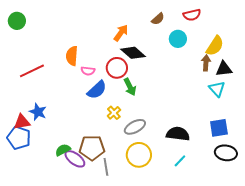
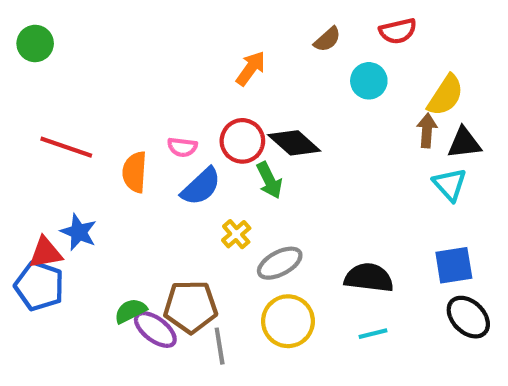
black diamond: (133, 53) -> (294, 143), moved
orange semicircle: (72, 56) -> (135, 172), moved
red line: (32, 71) -> (66, 147), turned 45
black ellipse: (226, 153) -> (468, 317), turned 35
cyan line: (180, 161) -> (373, 334), turned 32

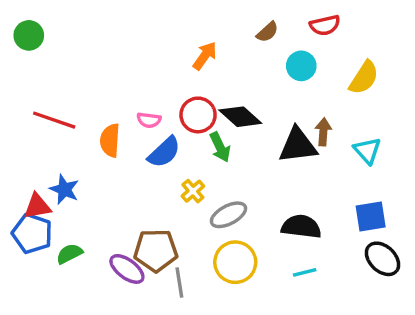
brown arrow: (427, 131) -> (323, 132), moved
black triangle: (464, 143) -> (298, 145), moved, size x1.4
green semicircle: (130, 311) -> (69, 254), moved

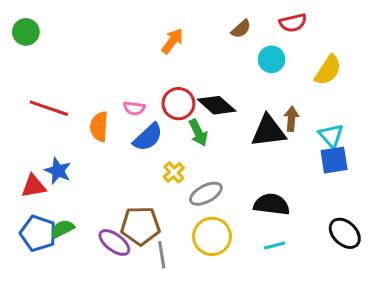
orange arrow: (205, 56) -> (172, 41), moved
blue square: (371, 217) -> (334, 160), moved
blue pentagon: (32, 233) -> (38, 233), moved

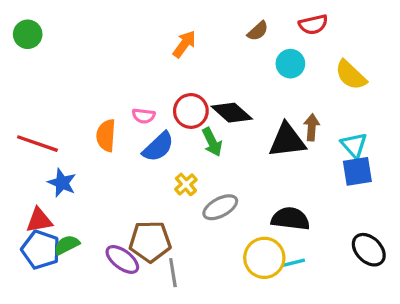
yellow semicircle: (328, 70) -> (351, 75), turned 100
red line: (49, 108) -> (37, 144), moved
red triangle: (33, 186) -> (39, 220), moved
yellow circle: (212, 236) -> (264, 258), moved

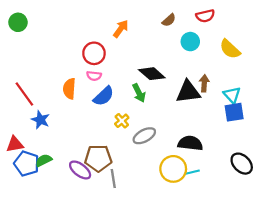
red circle: (191, 111) -> (94, 53), moved
red line: (37, 144) -> (24, 94), turned 35
red triangle: (39, 220) -> (15, 144), moved

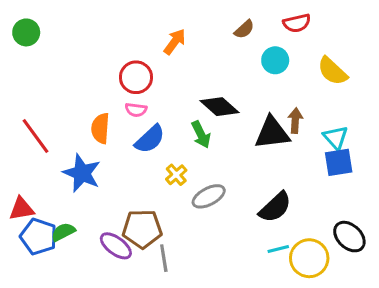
blue star: (40, 120) -> (82, 173), moved, size x1.4
black semicircle: (190, 143) -> (275, 207), turned 130
yellow circle: (173, 169) -> (309, 258), moved

